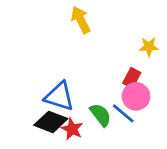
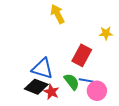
red rectangle: (132, 78) -> (82, 55), moved, size x1.5
pink circle: (136, 96) -> (97, 91), moved
blue line: (123, 113) -> (88, 81), turned -30

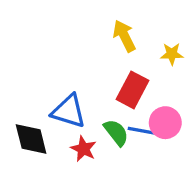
yellow arrow: (57, 14) -> (124, 36), moved
black diamond: (36, 87) -> (31, 139), moved, turned 55
pink circle: (97, 91) -> (165, 123), moved

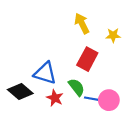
pink circle: (165, 123) -> (109, 100), moved
blue line: (142, 131) -> (94, 99), moved
black diamond: (31, 139) -> (20, 91), turned -35

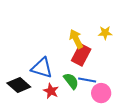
yellow arrow: (82, 23) -> (76, 39), moved
blue line: (94, 99) -> (87, 80), moved

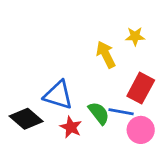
yellow star: (105, 33) -> (135, 36), moved
red rectangle: (81, 55) -> (141, 88), moved

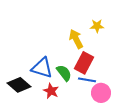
red rectangle: (141, 88) -> (84, 63), moved
green semicircle: (99, 113) -> (64, 73), moved

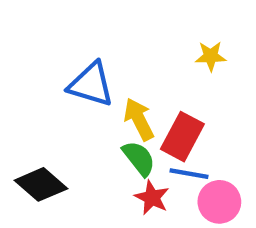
yellow arrow: (76, 39) -> (139, 119), moved
blue triangle: (42, 68) -> (91, 84), moved
red star: (51, 91) -> (152, 198), moved

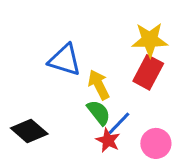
yellow star: (211, 56) -> (150, 40), size x1.6
red rectangle: (182, 137) -> (148, 72), moved
blue line: (189, 174) -> (119, 123), moved, turned -56

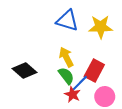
blue triangle: (65, 60) -> (67, 21), moved
red rectangle: (148, 72) -> (94, 71), moved
black diamond: (29, 131) -> (25, 71), moved

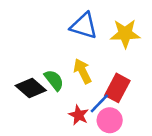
green semicircle: (66, 76) -> (54, 80), moved
red star: (72, 94) -> (79, 115), moved
pink circle: (105, 97) -> (110, 120), moved

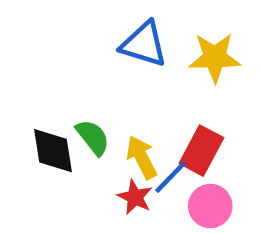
yellow arrow: (82, 71) -> (142, 157), moved
black diamond: (31, 88) -> (53, 151), turned 40
pink circle: (110, 120) -> (210, 206), moved

